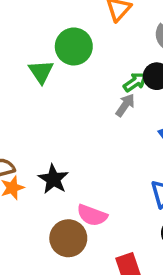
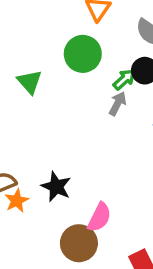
green circle: (74, 46) -> (83, 54), moved
pink semicircle: (92, 215) -> (99, 217), turned -76

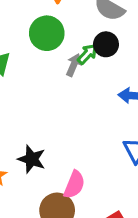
gray arrow: (118, 104) -> (74, 65), moved

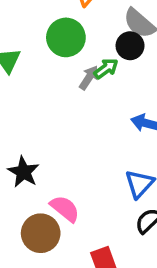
black circle: (106, 44) -> (130, 46), moved
pink semicircle: (74, 185) -> (65, 209), turned -84

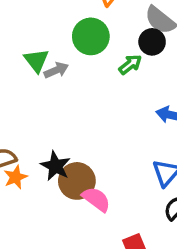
gray arrow: (89, 78) -> (56, 70), moved, turned 35
brown circle: (41, 233) -> (77, 181), moved

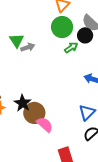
green circle: (91, 36) -> (62, 27), moved

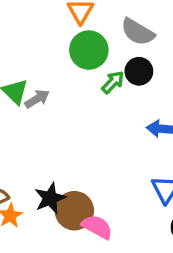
black circle: (85, 35) -> (139, 71), moved
black star: (23, 103) -> (50, 198), turned 30

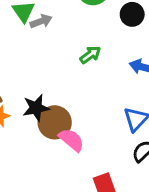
green arrow: (113, 82) -> (90, 55), moved

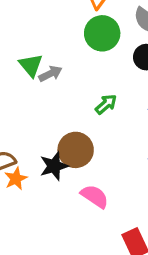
brown circle: (55, 122) -> (76, 150), moved

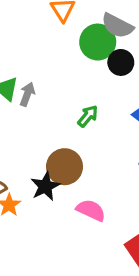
green circle: (102, 33) -> (98, 42), moved
gray arrow: (50, 74) -> (27, 94), turned -35

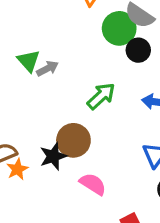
gray arrow: (27, 94) -> (48, 68), turned 35
green arrow: (88, 116) -> (101, 96), size x1.4

